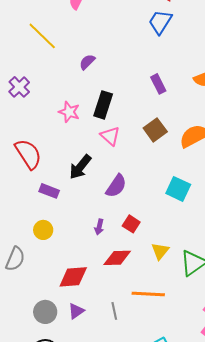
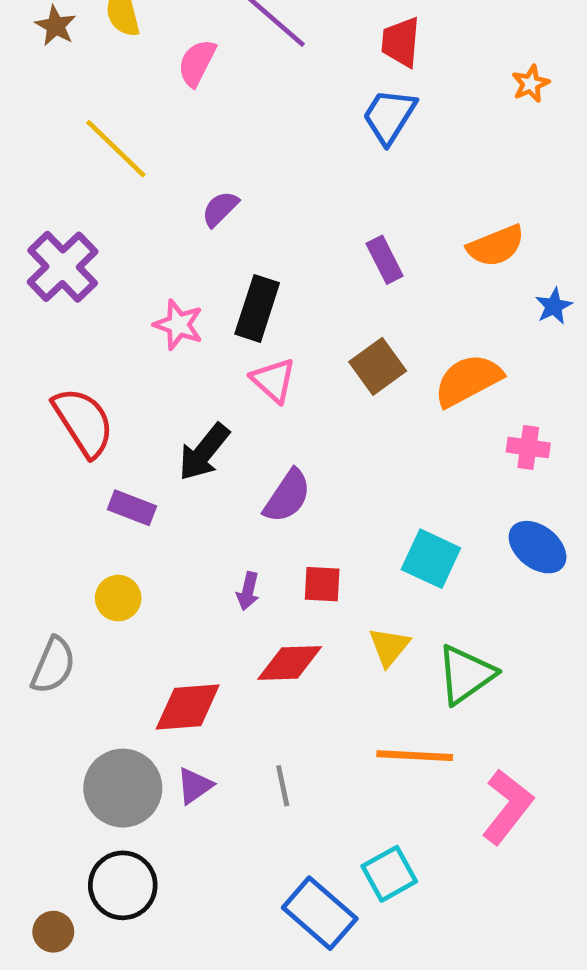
purple cross: (19, 87) -> (63, 267), size x1.4
cyan square: (178, 189) -> (431, 559), moved
red square: (131, 224) -> (322, 584), turned -30
orange line: (148, 294) -> (415, 756), moved
gray circle: (45, 312) -> (123, 788), size x1.4

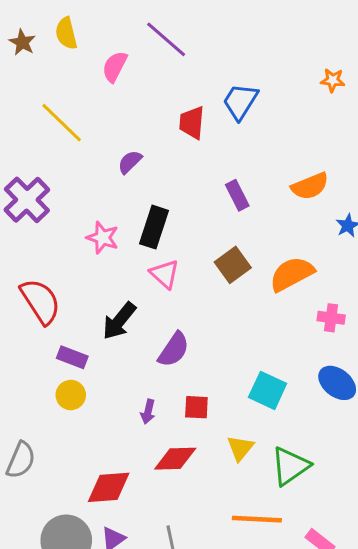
red trapezoid: (401, 42) -> (192, 123), moved
orange star: (531, 84) -> (333, 80), turned 30
yellow circle: (118, 598) -> (71, 395), moved

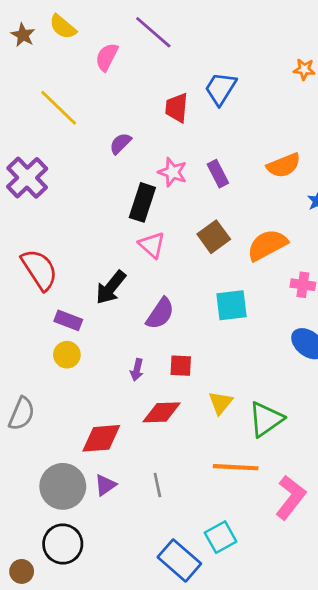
yellow semicircle: (66, 33) -> (63, 27), turned -36
pink star: (103, 238) -> (173, 172), moved
cyan square: (268, 390) -> (232, 305), moved, turned -32

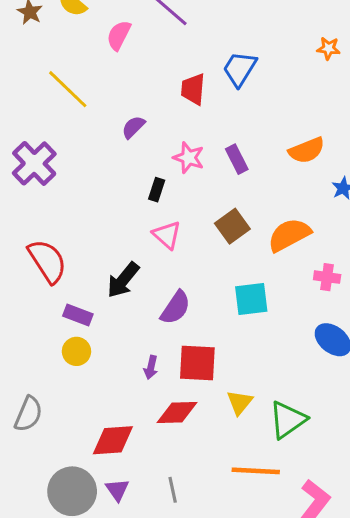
black rectangle: (142, 202) -> (157, 190), size x0.6
red square: (181, 366) -> (197, 363), size x1.6
purple triangle: (105, 485) -> (117, 490), turned -30

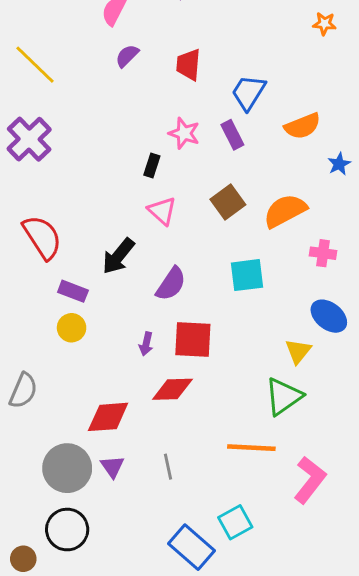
blue trapezoid: (240, 69) -> (248, 92), moved
yellow line: (68, 89) -> (35, 65), moved
purple semicircle: (133, 127) -> (127, 56), moved
yellow triangle: (240, 402) -> (298, 351), moved

